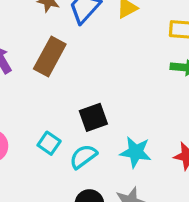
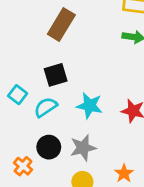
brown rectangle: (50, 56) -> (61, 25), moved

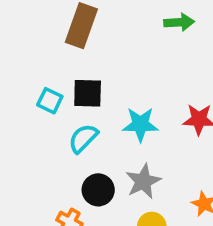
black square: (56, 75) -> (88, 93), turned 30
cyan square: (18, 95) -> (50, 101), moved

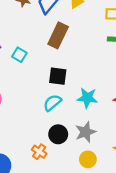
cyan square: (50, 101) -> (19, 55), moved

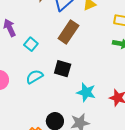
cyan semicircle: (52, 103) -> (35, 77), moved

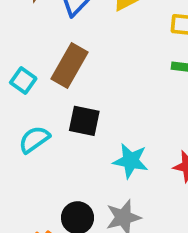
brown rectangle: (68, 32) -> (69, 65), moved

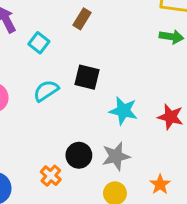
brown rectangle: (69, 65) -> (82, 19), moved, size x0.6

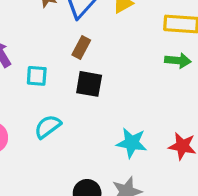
cyan square: (39, 43) -> (37, 76), turned -30
black square: (87, 77) -> (89, 84), moved

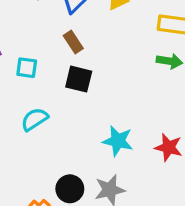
brown rectangle: (81, 47) -> (73, 42), turned -65

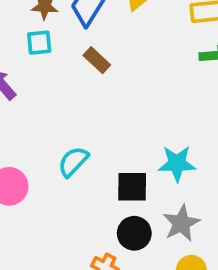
cyan square: (27, 68) -> (39, 43), moved
black square: (79, 79) -> (132, 187), moved

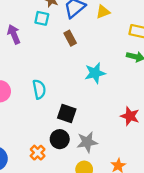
cyan semicircle: (73, 162) -> (39, 89), turned 108
cyan star: (177, 163) -> (95, 73), moved, turned -30

